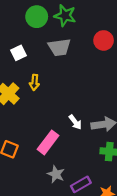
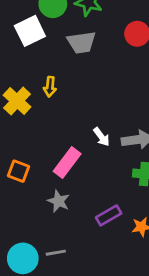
white square: (19, 53) -> (30, 31), moved, size x1.5
gray star: (56, 174) -> (59, 201), moved

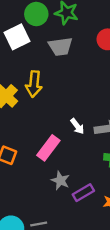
yellow arrow: (50, 87) -> (34, 84), size x1.5
gray star: (59, 201) -> (60, 181), moved

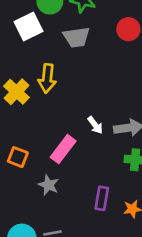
gray star: (60, 181) -> (48, 185), moved
purple rectangle: (83, 193) -> (102, 198), turned -50

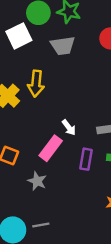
white arrow: (95, 125) -> (69, 127), moved
purple rectangle: (102, 198) -> (86, 159), moved

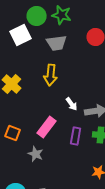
yellow arrow: (36, 84) -> (51, 75), moved
white arrow: (69, 127) -> (72, 104), moved

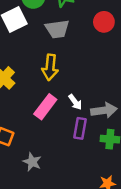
pink rectangle: (47, 127) -> (45, 107), moved
purple rectangle: (76, 136) -> (80, 128), moved

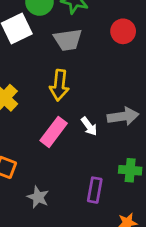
gray arrow: (104, 110) -> (123, 116), moved
purple rectangle: (80, 128) -> (95, 190), moved

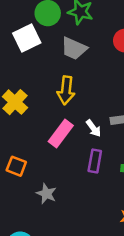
gray trapezoid: (68, 40) -> (74, 48), turned 32
purple rectangle: (95, 190) -> (95, 161), moved

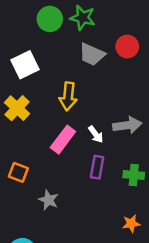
white square: (27, 38) -> (25, 65), moved
gray trapezoid: (74, 48) -> (92, 54), moved

